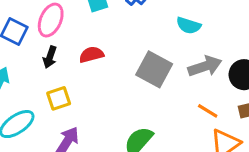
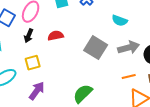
orange line: (208, 111) -> (129, 77), turned -48

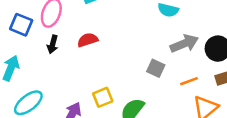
gray square: (96, 48) -> (156, 68), moved, size x0.6
yellow square: (33, 63) -> (103, 97), moved

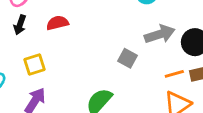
orange line: (189, 81) -> (174, 74), moved
yellow square: (103, 97) -> (35, 64), moved

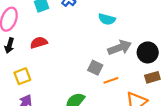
orange line: (174, 74) -> (111, 80), moved

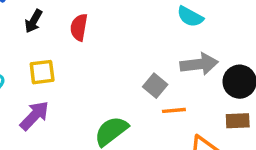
red semicircle: (39, 43) -> (79, 27), turned -77

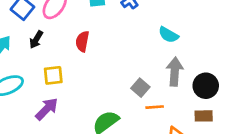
black arrow: (34, 21) -> (36, 40), moved
gray arrow: (199, 64) -> (175, 72), turned -80

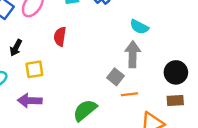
black arrow: (36, 40) -> (16, 48), moved
gray arrow: (175, 72) -> (133, 54), moved
purple arrow: (47, 109) -> (30, 101), turned -130

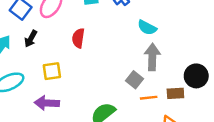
cyan semicircle: (139, 27) -> (147, 28), moved
black arrow: (16, 48) -> (31, 39), moved
brown rectangle: (175, 100) -> (175, 93), moved

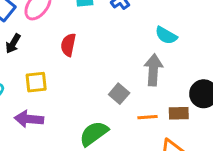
cyan semicircle: (147, 28) -> (166, 35), moved
gray square: (135, 80) -> (119, 94), moved

